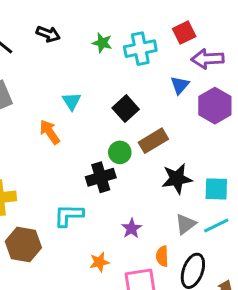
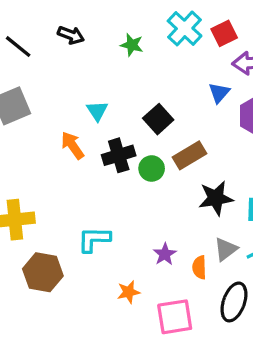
cyan cross: (140, 49) -> (185, 28), moved, turned -36
black cross: (101, 177) -> (119, 155), moved
orange semicircle: (162, 256) -> (199, 267), moved

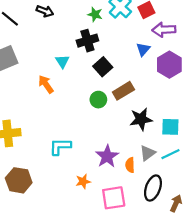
green star: (132, 45) -> (95, 14), moved
black cross: (119, 155) -> (87, 41), moved
purple star: (165, 254) -> (107, 156), size x1.5
brown hexagon: (43, 272) -> (19, 180), moved

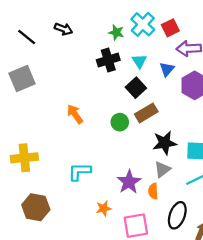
cyan triangle: (62, 61) -> (139, 61), moved
black square: (103, 67) -> (136, 88), moved
orange arrow: (46, 84) -> (75, 114), moved
gray triangle: (148, 153) -> (162, 169), moved

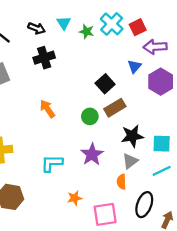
black cross: (108, 60) -> (44, 58), moved
cyan triangle: (139, 61) -> (64, 23), moved
purple star: (129, 182) -> (92, 155), moved

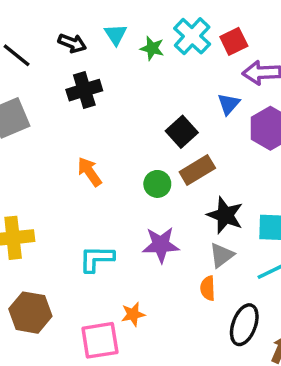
black star: (132, 136) -> (225, 215), turned 30
purple star: (92, 155) -> (161, 245), turned 30
pink square: (105, 214) -> (100, 340), moved

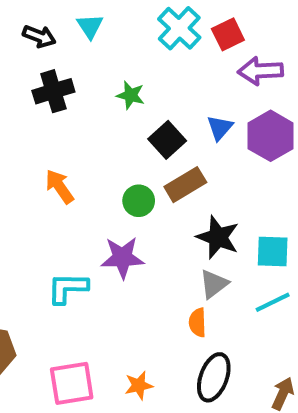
green star: (152, 48) -> (131, 95), moved
blue triangle: (229, 104) -> (220, 128), moved
purple star: (161, 245) -> (122, 258), moved
orange star: (133, 314) -> (139, 385), moved
black ellipse: (244, 325) -> (214, 377), moved

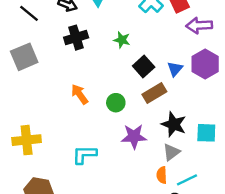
blue triangle: (220, 128) -> (175, 69), moved
green circle: (139, 201) -> (116, 103), moved
purple star: (122, 258) -> (134, 136), moved
cyan line: (273, 302) -> (187, 180), moved

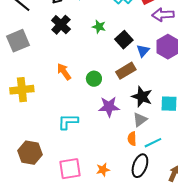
black cross: (76, 38) -> (61, 25), turned -30
black square: (144, 66) -> (124, 40), moved
yellow cross: (27, 140) -> (22, 90), moved

